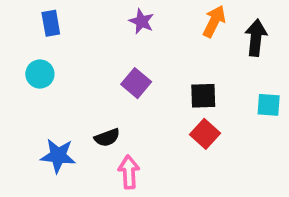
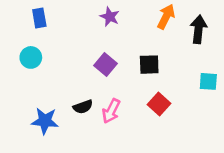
black square: (203, 96) -> (149, 65), moved
pink arrow: (129, 172) -> (111, 111), moved, turned -150

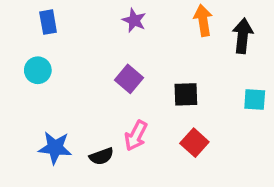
orange arrow: (166, 17) -> (203, 20), turned -35
black square: (149, 65) -> (186, 94), moved
red square: (159, 104) -> (194, 143), moved
black semicircle: (83, 107) -> (101, 156), moved

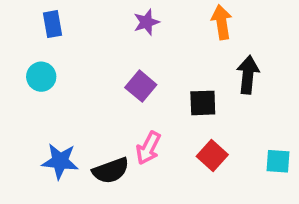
purple star: (134, 20) -> (146, 22), turned 30
black arrow: (243, 36) -> (248, 75), moved
cyan square: (255, 100) -> (278, 161), moved
black semicircle: (101, 156) -> (111, 171), size x1.4

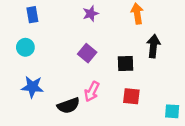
red square: (212, 156) -> (131, 96), turned -36
blue star: (60, 161) -> (32, 87), moved
cyan square: (278, 161) -> (172, 111), moved

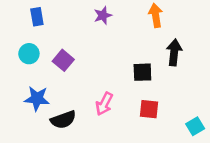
purple square: (87, 53) -> (63, 60), moved
black semicircle: (68, 106) -> (63, 120), moved
cyan square: (172, 111) -> (195, 126), turned -35

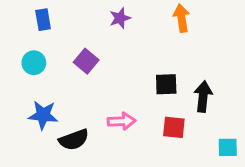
black arrow: (174, 52) -> (203, 97), moved
purple square: (63, 60) -> (86, 61), moved
pink arrow: (104, 104) -> (122, 121), turned -120
cyan square: (195, 126) -> (228, 147), turned 30

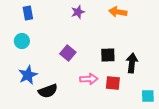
orange arrow: (182, 18) -> (118, 12), turned -72
purple square: (86, 61) -> (68, 53), moved
blue star: (43, 115) -> (28, 75), turned -30
pink arrow: (122, 121) -> (89, 79), moved

